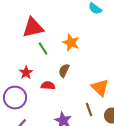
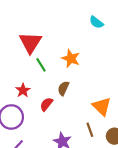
red triangle: (33, 28) -> (30, 43), turned -45
red semicircle: (48, 86) -> (46, 104), turned -56

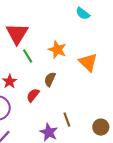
orange triangle: (102, 106) -> (88, 62), moved
brown line: (90, 130) -> (67, 120), moved

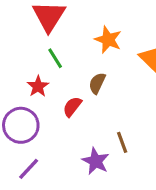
green line: (28, 56) -> (55, 58), moved

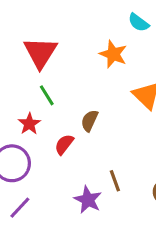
orange star: (108, 40) -> (113, 54), moved

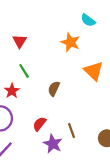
red triangle: (40, 53) -> (20, 41), size x0.6
red semicircle: (64, 144) -> (39, 124), moved

